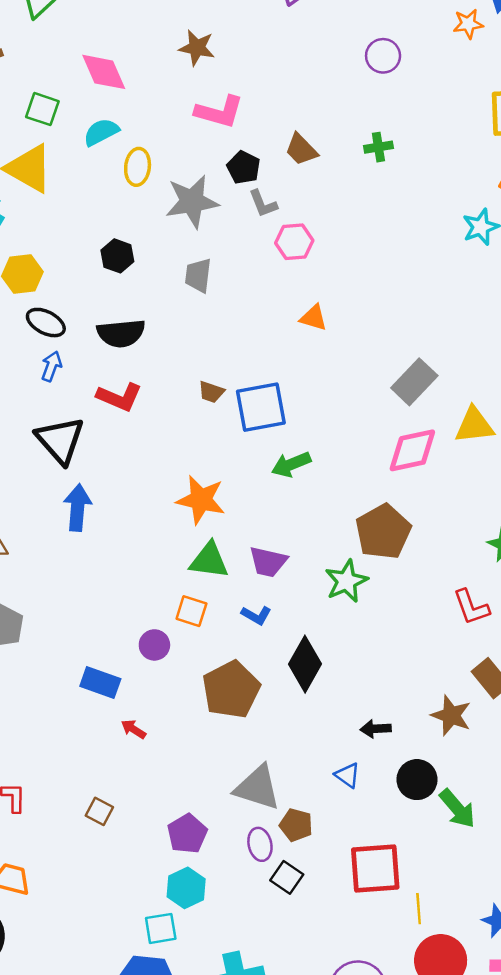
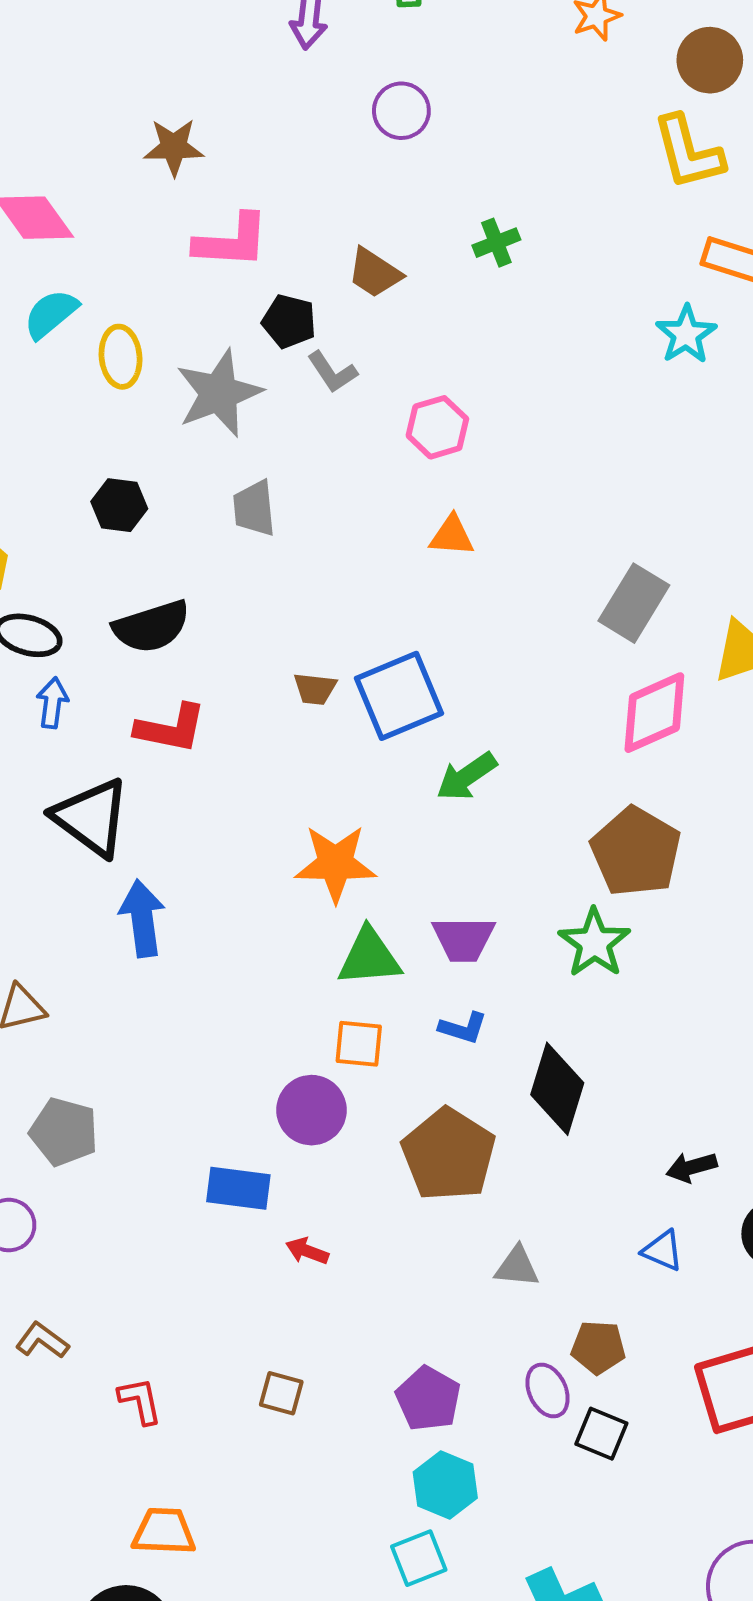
purple circle: (383, 56) -> (401, 111), moved
pink hexagon: (294, 242) -> (437, 427), moved
purple circle: (154, 645) -> (312, 1110), size x1.4
gray triangle: (257, 788) -> (517, 1267), moved, size x0.6

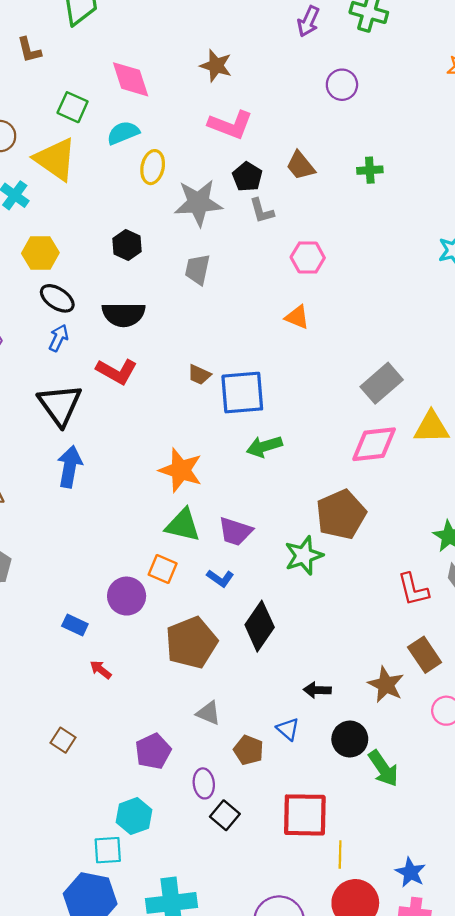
blue rectangle: (238, 1188) -> (75, 625), size x0.7
brown pentagon: (598, 1347) -> (248, 750), moved
purple pentagon: (428, 1399) -> (153, 751), moved

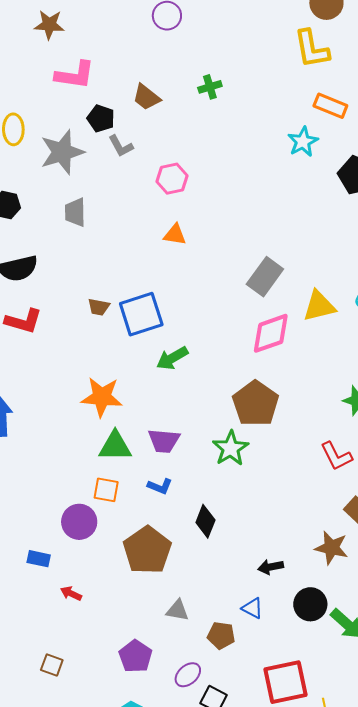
black diamond: (260, 626) -> (205, 521), size x0.7
purple ellipse: (204, 783) -> (188, 675), turned 68

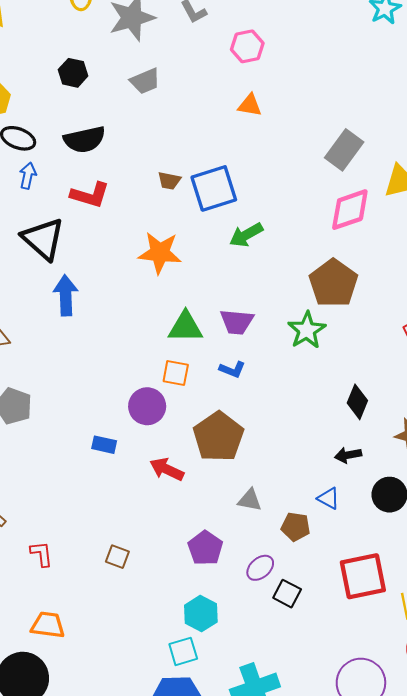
gray trapezoid: (75, 212) -> (145, 81), turned -112
orange star: (102, 397) -> (160, 253), moved
black diamond: (205, 521) -> (357, 402), moved
red arrow: (71, 594) -> (167, 469), moved, size x1.5

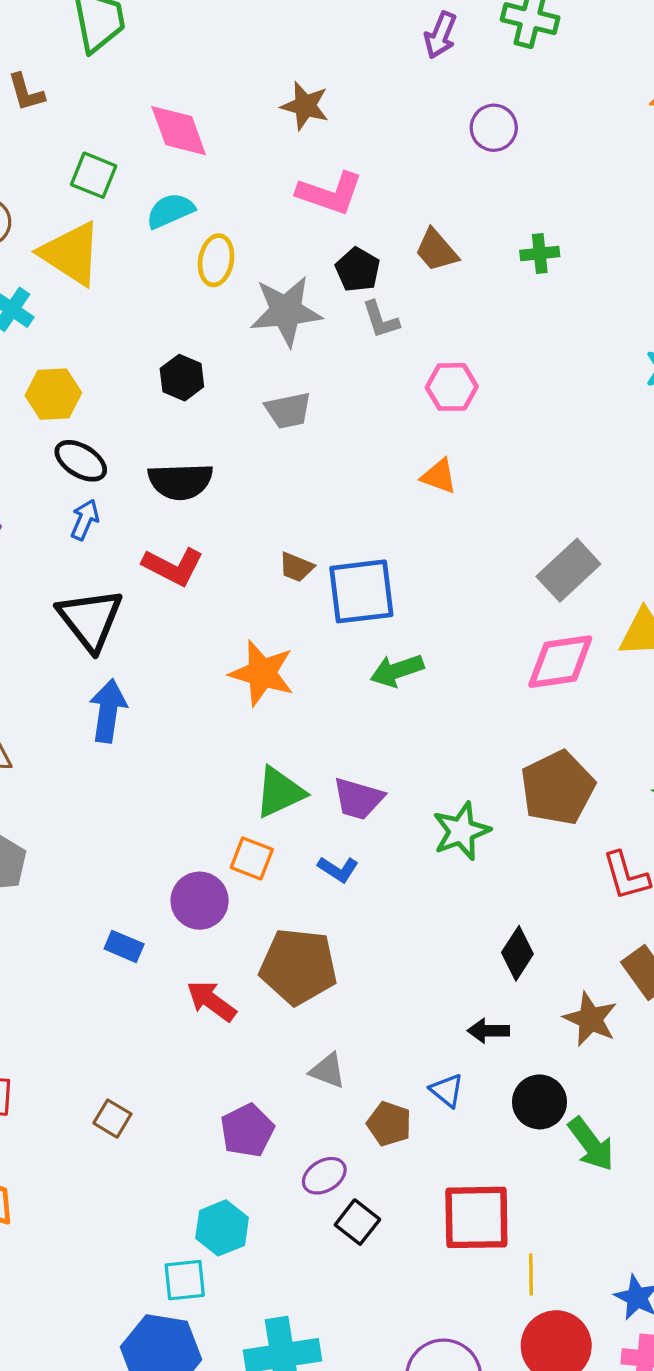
brown pentagon: (333, 283) -> (558, 788), moved
green triangle: (185, 327) -> (280, 792), turned -36
brown pentagon: (218, 437) -> (298, 966), turned 30

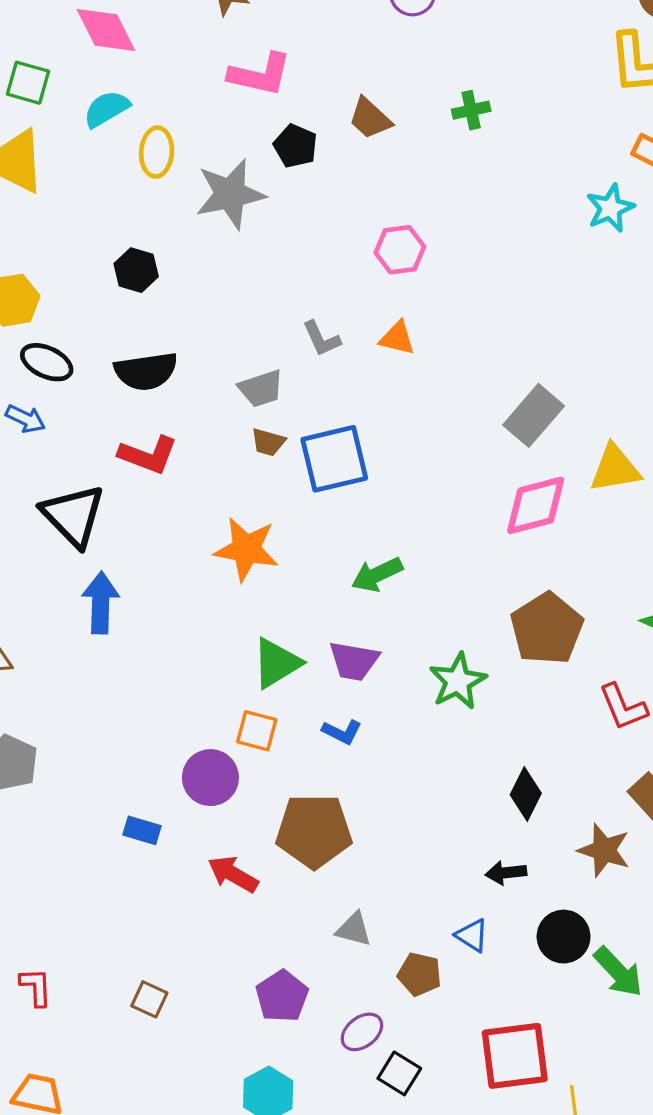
gray L-shape: (381, 320) -> (322, 339), moved
gray trapezoid: (288, 410) -> (261, 388), moved
blue arrow: (85, 520) -> (25, 419), moved, turned 99
green arrow: (397, 671) -> (377, 574), moved

